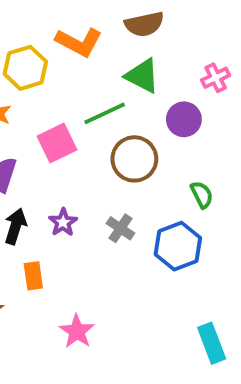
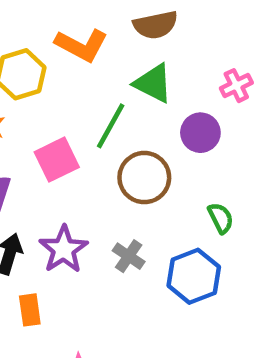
green line: (105, 113) -> (111, 126), turned -36
purple star: (63, 222) -> (64, 249), size x1.5

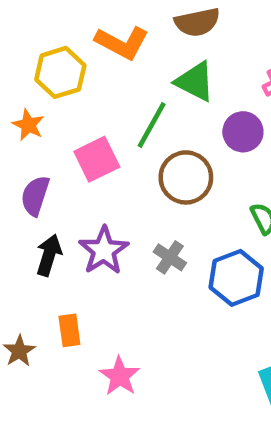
orange rectangle: (30, 310) -> (69, 330), moved

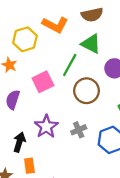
black arrow: (49, 255) -> (19, 142), moved
gray cross: (170, 257) -> (79, 130), turned 32

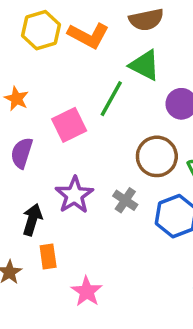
yellow hexagon: (25, 39) -> (41, 30), moved
brown circle: (86, 91) -> (157, 156), moved
gray cross: (79, 130) -> (125, 200), turned -32

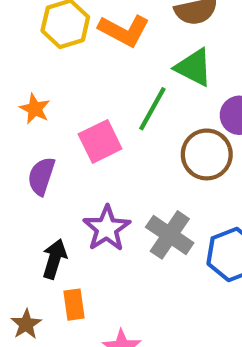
brown circle: (157, 156) -> (207, 154), moved
gray cross: (125, 200) -> (170, 235), size x1.5

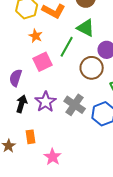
orange star: (35, 109) -> (36, 36), moved
black arrow: (54, 259) -> (22, 104), moved

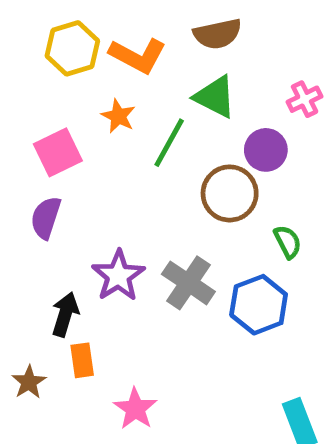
orange star: (36, 36) -> (118, 116), moved
pink square: (43, 62) -> (58, 152), moved
black arrow: (22, 104) -> (65, 314), moved

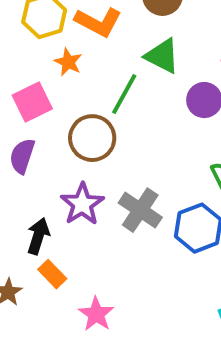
orange star: (118, 116) -> (68, 62), moved
brown circle: (230, 193) -> (92, 138), moved
orange rectangle: (82, 360) -> (52, 274), turned -36

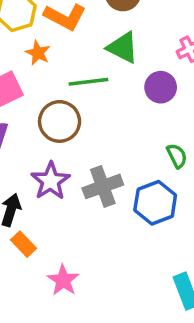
green line: (124, 94) -> (88, 82), turned 54
gray cross: (140, 210) -> (103, 186), turned 36

